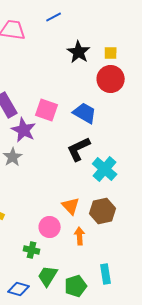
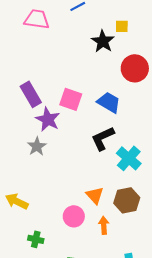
yellow square: (111, 53) -> (122, 26), moved
green cross: (32, 250) -> (36, 239), moved

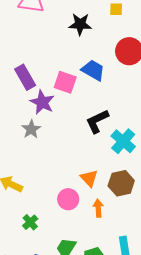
black star: (103, 41) -> (80, 24), moved, turned -30
blue trapezoid: (109, 102) -> (93, 70), moved
green cross: (36, 239) -> (30, 222), turned 35

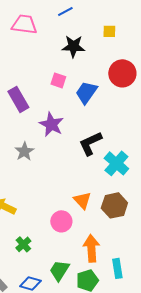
blue trapezoid: (93, 70) -> (86, 92), turned -85
pink square: (65, 82) -> (58, 80), moved, size x0.7
purple star: (42, 102) -> (51, 124), moved
orange arrow: (98, 208) -> (91, 248), moved, size x1.5

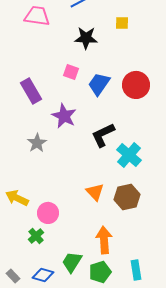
red circle: (122, 73) -> (136, 85), moved
pink circle: (61, 221) -> (48, 213), moved
cyan rectangle: (117, 268) -> (136, 270), moved

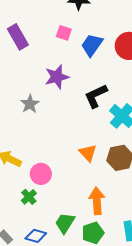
purple rectangle: (31, 91) -> (18, 37), moved
purple star: (64, 116) -> (57, 77), turned 30

